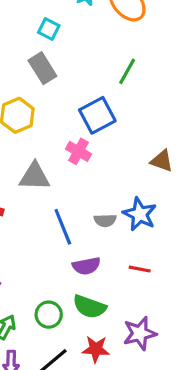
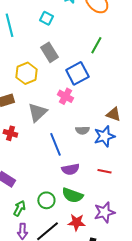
gray rectangle: (42, 68) -> (49, 52), moved
brown triangle: (162, 161) -> (113, 114), moved
gray triangle: (35, 176) -> (37, 112), turned -45
blue star: (140, 214) -> (104, 136), turned 30
gray semicircle: (105, 220) -> (82, 130), moved

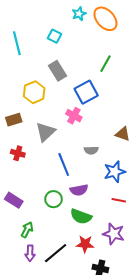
blue star: (104, 136) -> (115, 172), moved
red line: (104, 171) -> (119, 200), moved
green circle: (46, 200) -> (54, 199), moved
purple star: (104, 212) -> (114, 234), turned 30

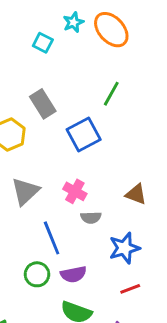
cyan square: (55, 36) -> (43, 43), moved
pink cross: (74, 116) -> (75, 191), moved
green circle: (54, 199) -> (37, 274), moved
red line: (119, 200) -> (130, 289), turned -32

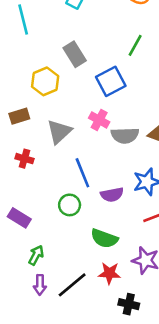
pink cross: (75, 191) -> (99, 120), moved
gray semicircle: (91, 218) -> (125, 135), moved, size x1.5
purple semicircle: (73, 274) -> (112, 195), moved

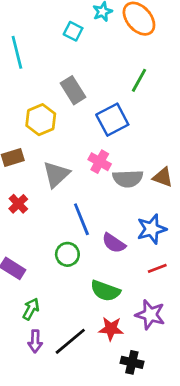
red cross: (24, 159) -> (18, 204), turned 30
purple semicircle: (112, 195) -> (114, 243), turned 45

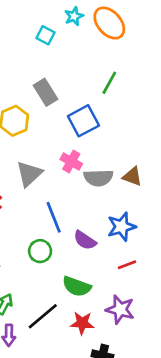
black line: (70, 341) -> (43, 316), moved

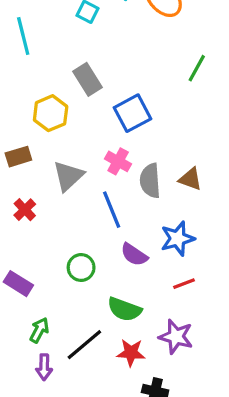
green line: (109, 83) -> (197, 68), moved
gray semicircle: (98, 178) -> (150, 181), turned 88
blue line: (54, 217) -> (112, 210), moved

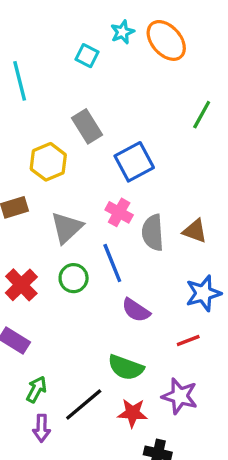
red cross: (25, 210) -> (21, 285), moved, size x1.4
blue star: (178, 239) -> (203, 293), moved
green circle: (81, 267) -> (74, 278), moved

